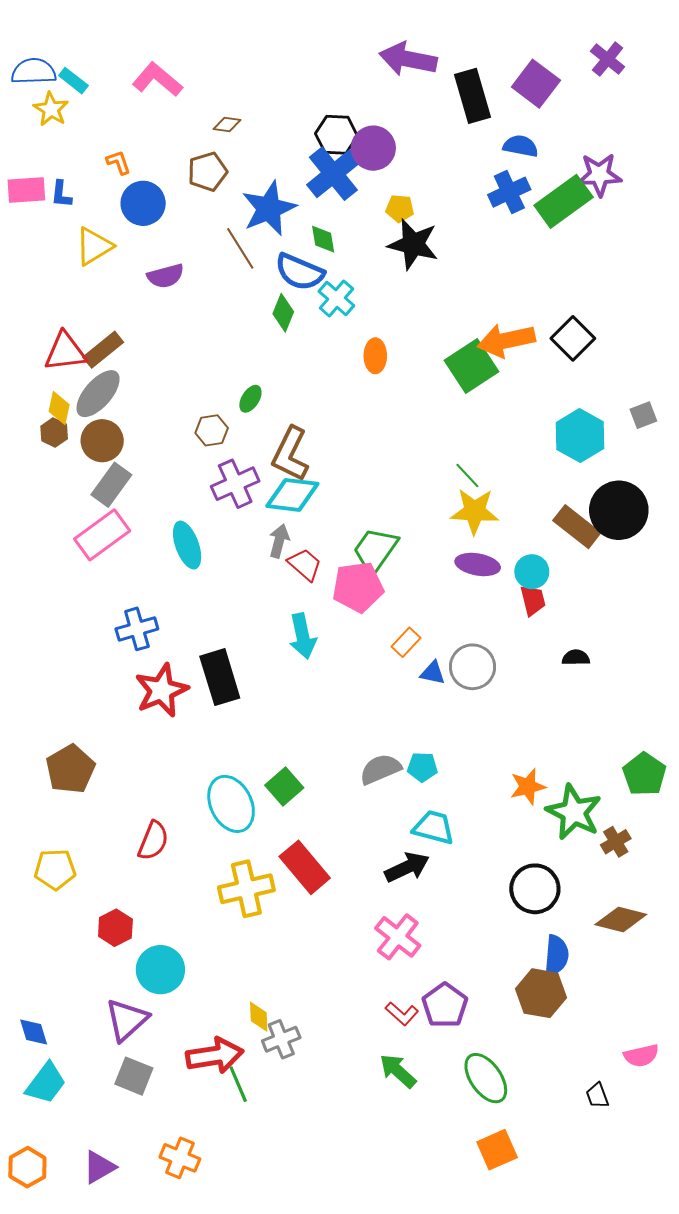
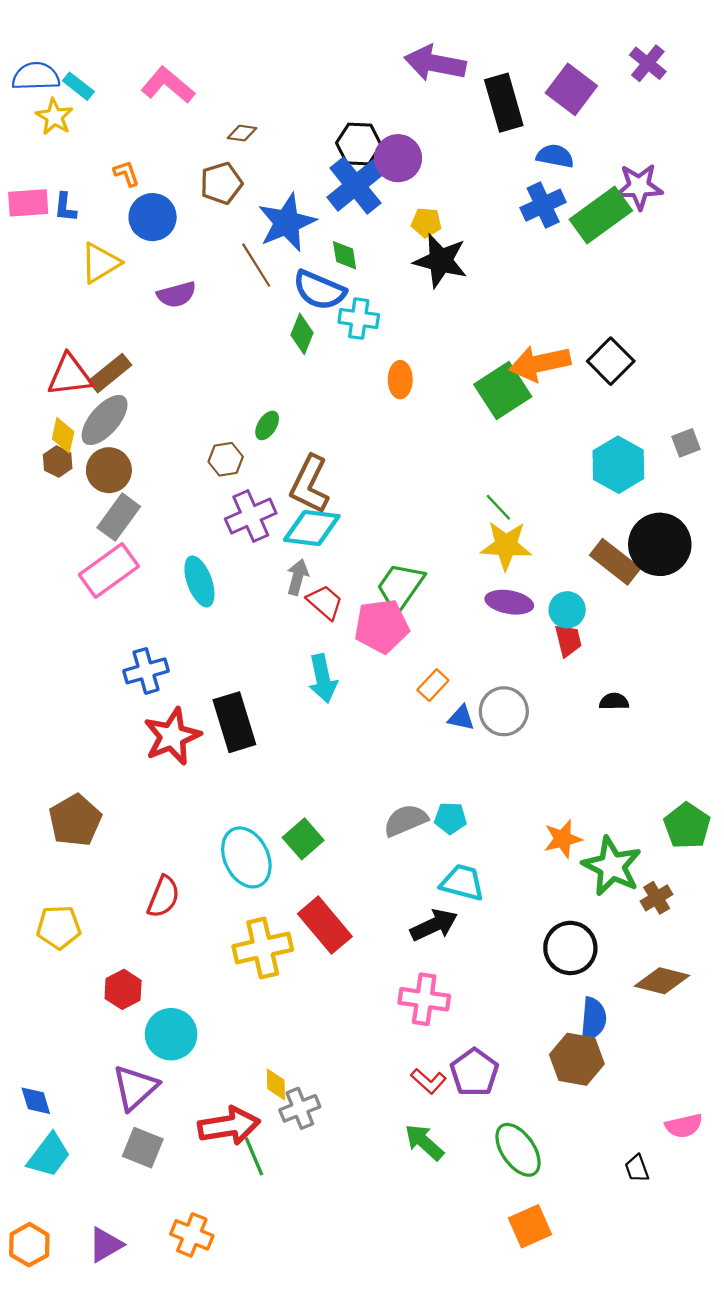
cyan cross: (336, 298) -> (359, 319), turned -33
pink cross: (398, 937) -> (424, 999), turned -30

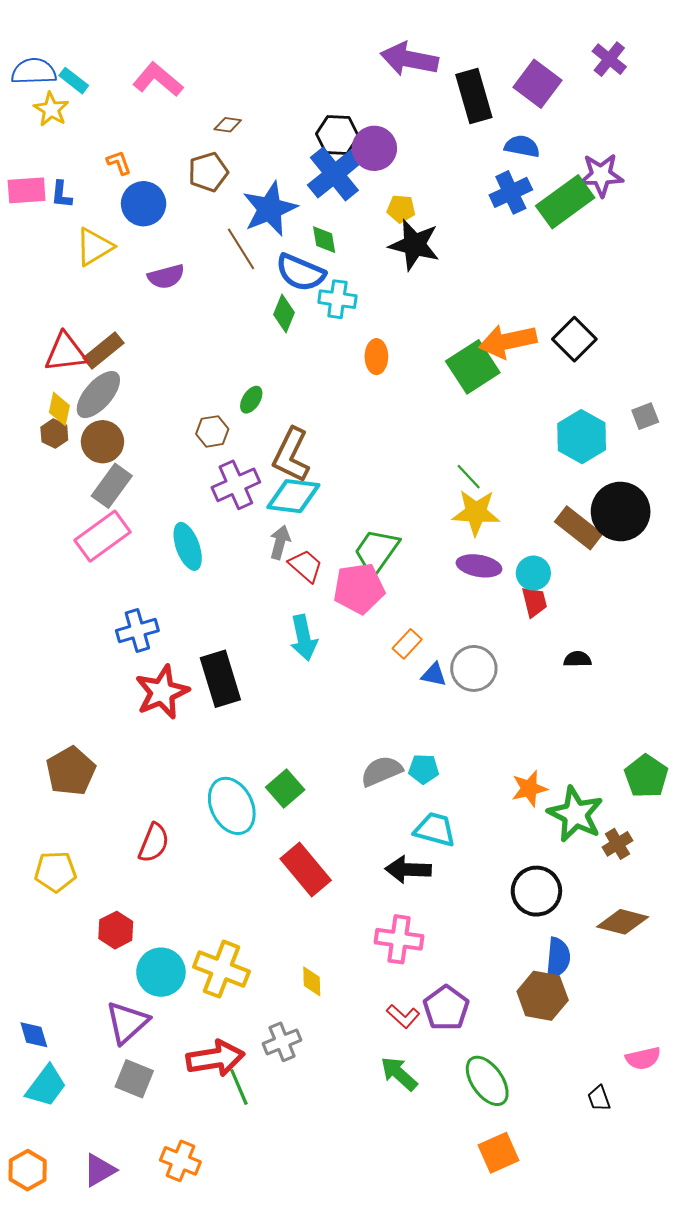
black arrow: (434, 925) -> (408, 870), turned -153
yellow cross: (263, 948) -> (221, 969), moved, turned 34
yellow diamond: (276, 1084) -> (312, 981), moved

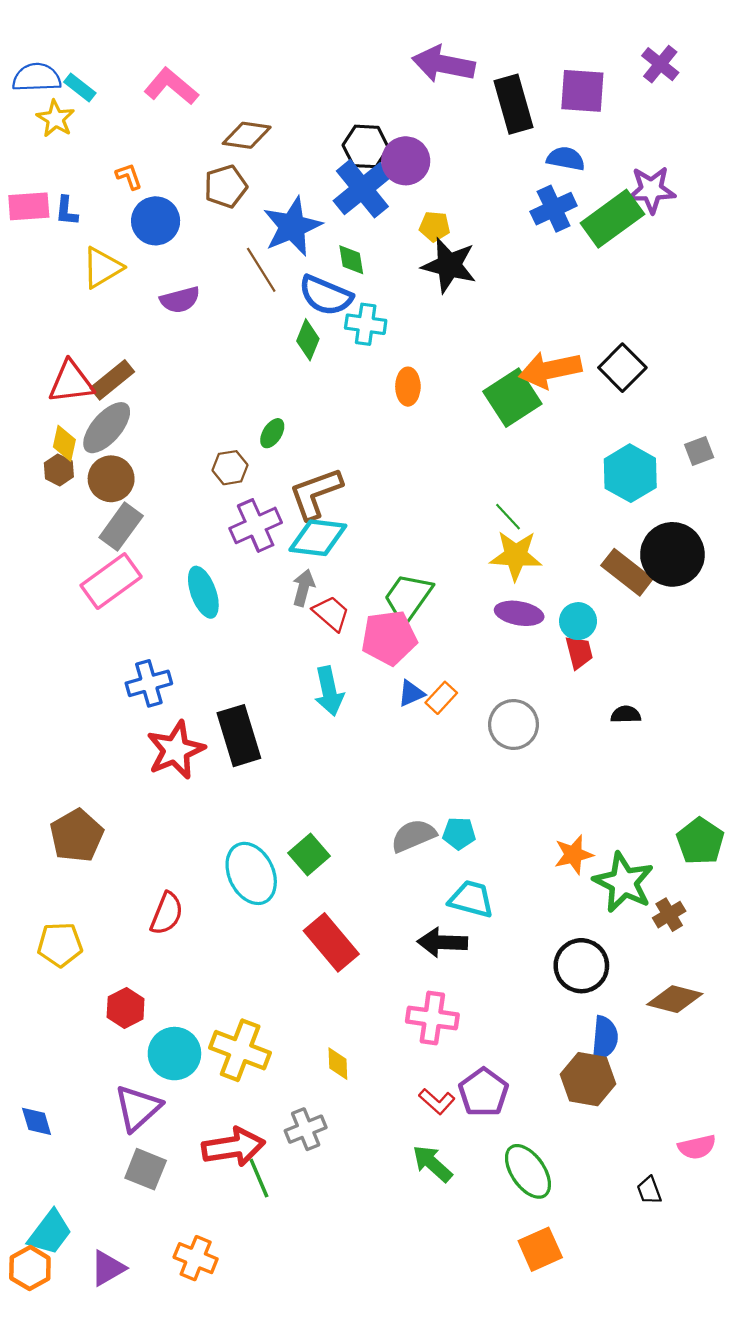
purple square: (537, 84) -> (582, 91), turned -33
brown diamond: (228, 125) -> (247, 135), size x1.6
brown L-shape: (291, 455) -> (316, 493), turned 44
blue triangle: (434, 675) -> (411, 693), moved, turned -36
cyan trapezoid: (46, 1086) -> (50, 1233), moved

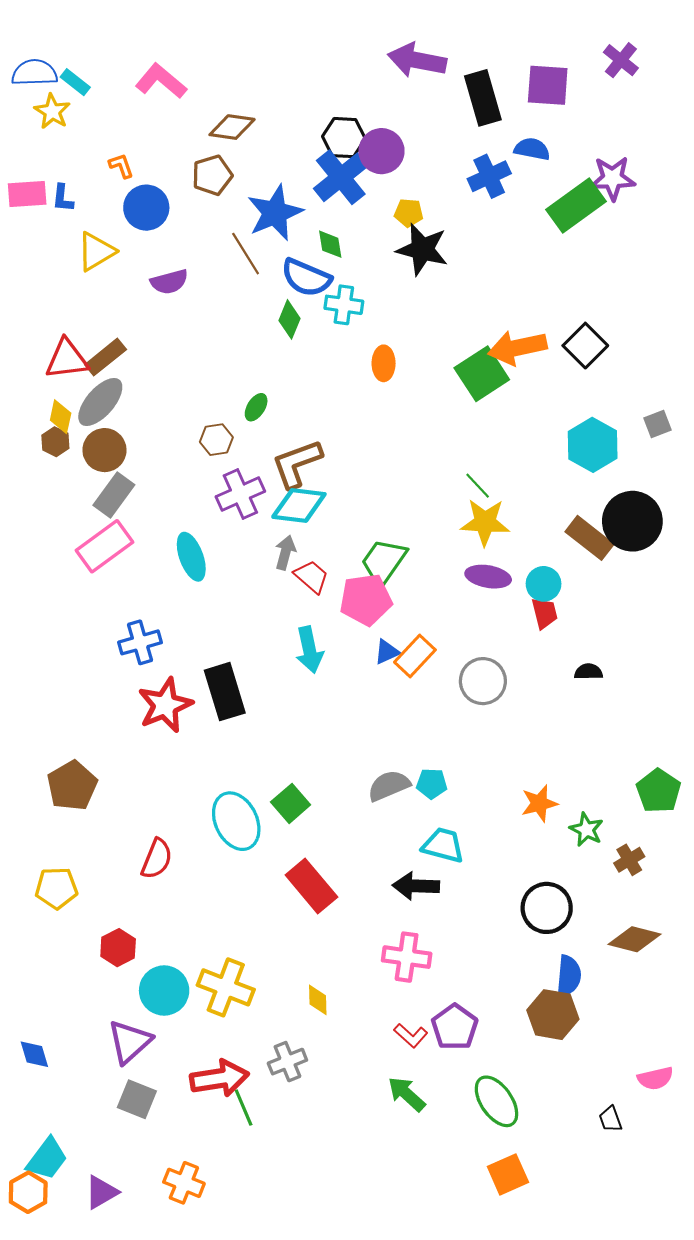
blue cross: (554, 209) -> (489, 176), moved
orange rectangle: (441, 698) -> (415, 656), size x1.4
green star: (624, 882) -> (586, 830), size x0.6

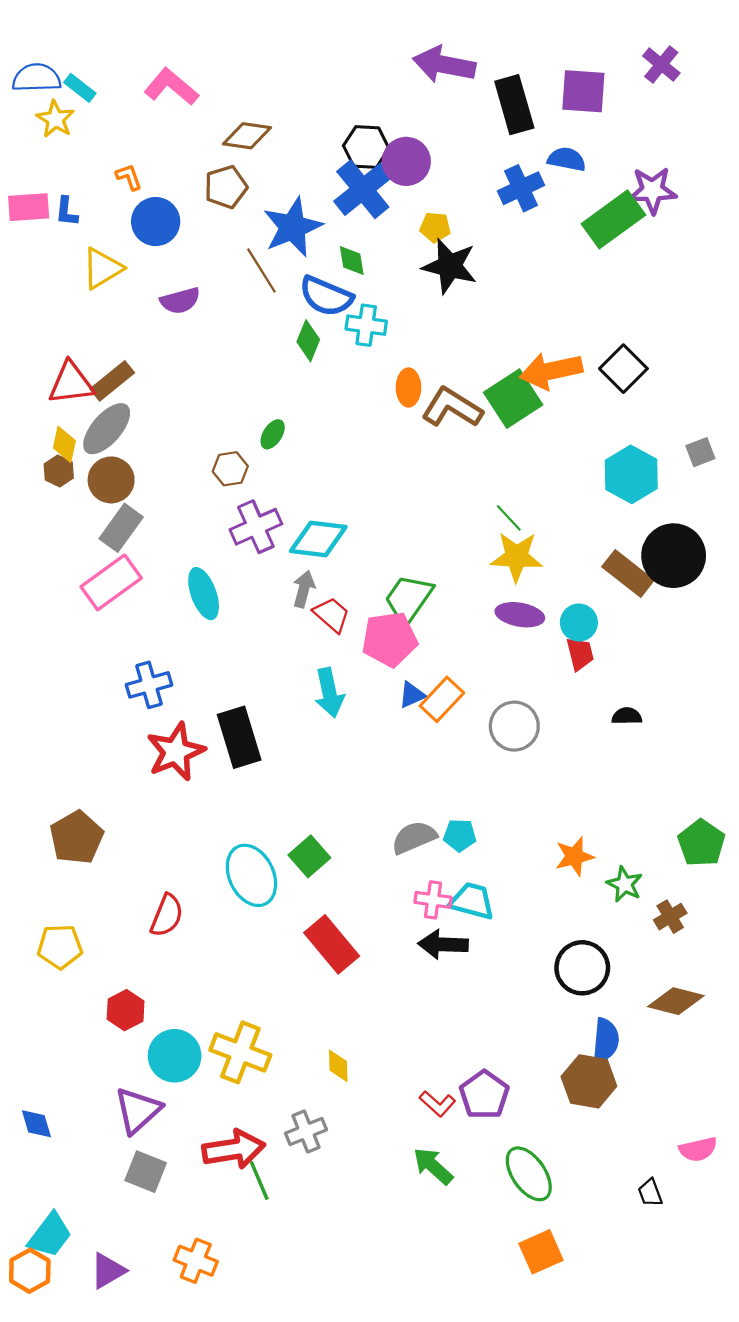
brown L-shape: (297, 464) -> (452, 408), moved, turned 52
pink cross: (407, 957) -> (433, 900), moved, size x0.7

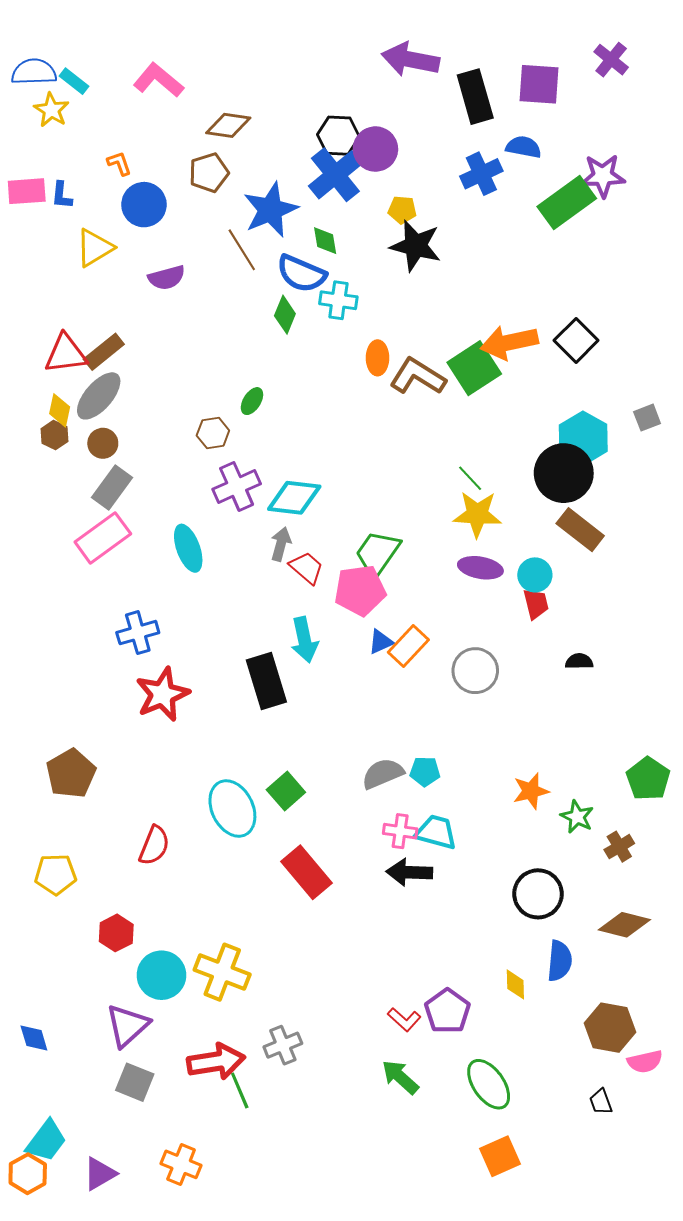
brown circle: (111, 480) -> (103, 443), size x0.7
black circle: (674, 556) -> (564, 473), moved
black rectangle: (239, 737) -> (266, 681), moved
yellow diamond: (338, 1066) -> (515, 984), moved
brown hexagon: (589, 1081) -> (610, 1028), moved

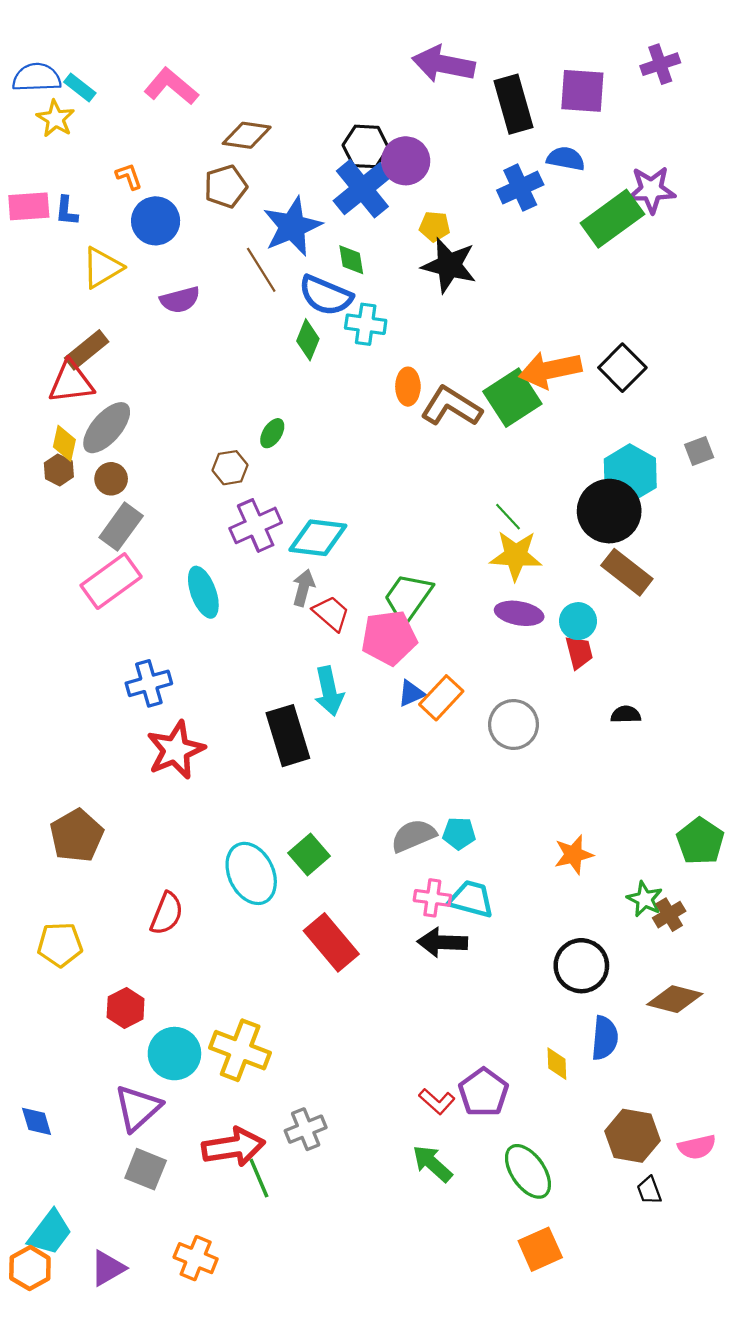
purple cross: (611, 60) -> (660, 64), turned 32
brown rectangle: (104, 352) -> (87, 350), moved
green star: (577, 817) -> (645, 899), moved
brown hexagon: (610, 1028) -> (632, 1136), moved

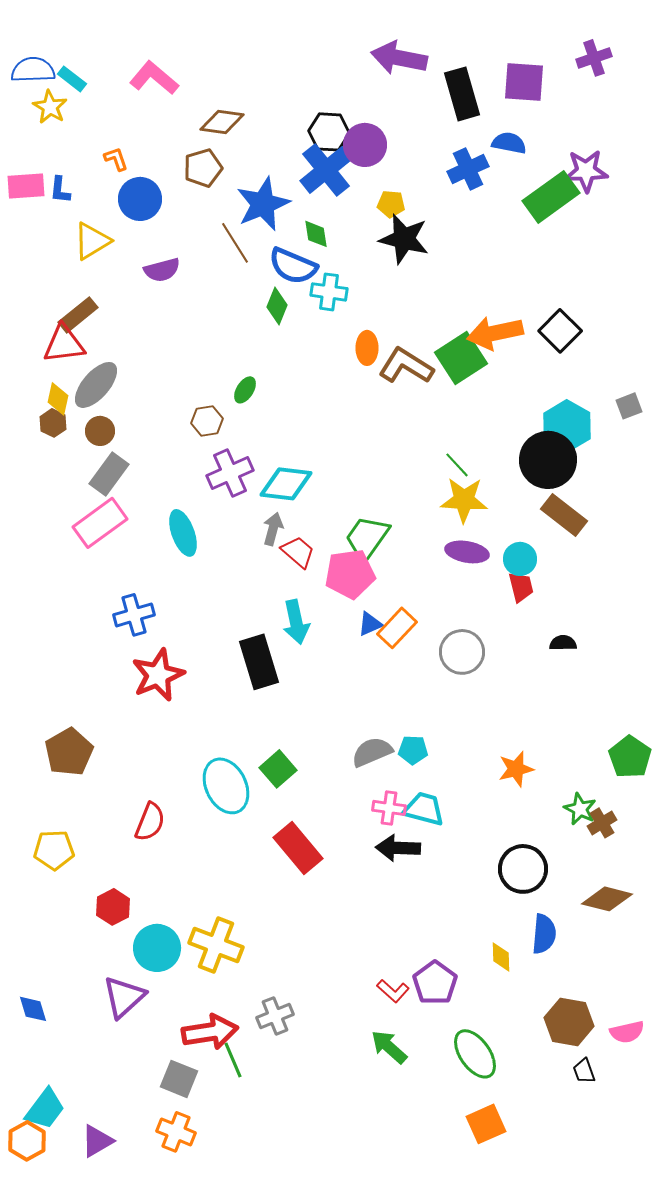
gray square: (146, 1169) -> (179, 1079), moved

